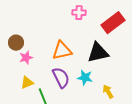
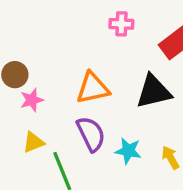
cyan star: (85, 78) -> (128, 151), moved

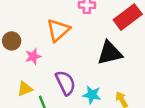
orange triangle: (93, 88) -> (58, 30), moved, turned -30
pink star: (32, 100) -> (33, 57), moved

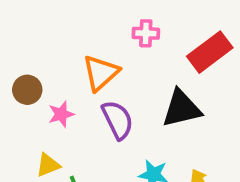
purple semicircle: (65, 83) -> (118, 120), moved

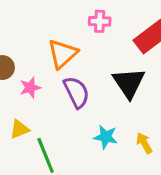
black triangle: (182, 109) -> (129, 83), turned -51

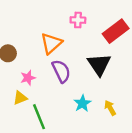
pink star: (30, 88) -> (28, 78), moved
cyan star: (106, 137) -> (82, 103), turned 30

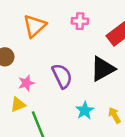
orange triangle: (51, 43) -> (35, 26), moved
black triangle: (99, 64) -> (103, 69), turned 35

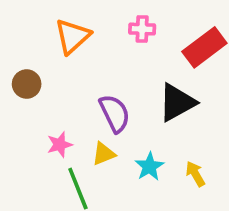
pink star: (26, 83) -> (60, 145), moved
yellow triangle: (18, 105) -> (104, 154), moved

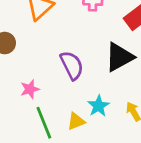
yellow triangle: (104, 154) -> (76, 121), moved

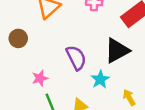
cyan star: (98, 106) -> (100, 79), moved

